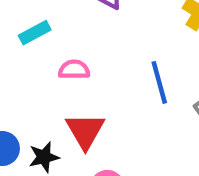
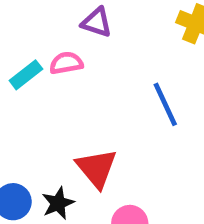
pink semicircle: (74, 70) -> (66, 63), moved

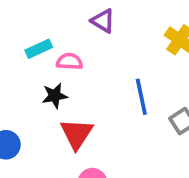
pink semicircle: (66, 63) -> (69, 61), moved
black star: (58, 203) -> (55, 96), moved

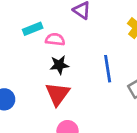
black star: (55, 96) -> (59, 65), moved

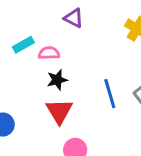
blue line: (108, 69) -> (110, 94), moved

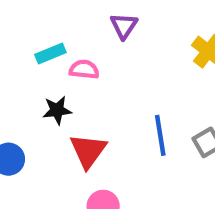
purple triangle: (74, 18) -> (124, 26), turned 30
black star: (57, 80) -> (57, 110), moved

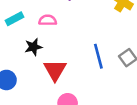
cyan rectangle: (50, 54) -> (14, 19), moved

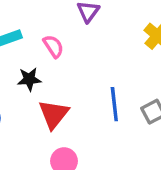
pink semicircle: (48, 20) -> (53, 46), turned 48

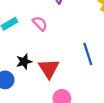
black star: (29, 79) -> (24, 62), moved

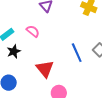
black star: (24, 62) -> (14, 51), moved

